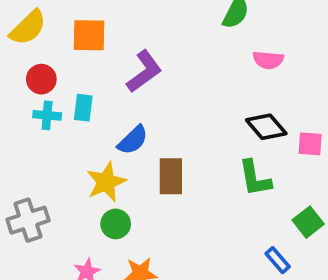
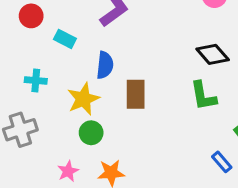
cyan rectangle: (83, 108) -> (65, 39), turned -70
cyan cross: (47, 115) -> (36, 80), moved
blue semicircle: (133, 140) -> (105, 65), turned -40

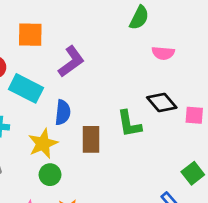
cyan rectangle: (65, 39) -> (26, 88), size x1.6
green L-shape: (203, 96) -> (129, 124), moved

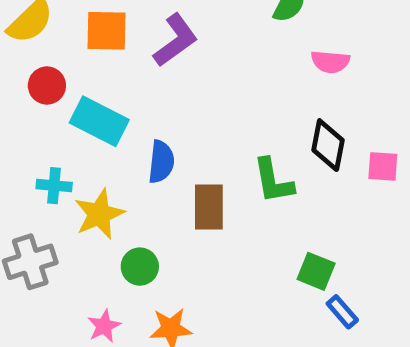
purple L-shape: (71, 62) -> (176, 40), moved
black diamond: (162, 103) -> (328, 145), turned 52
yellow star: (43, 144) -> (99, 214), moved
green square: (193, 173) -> (316, 271), moved, turned -30

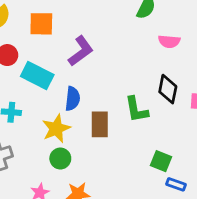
purple L-shape: (176, 40) -> (81, 51), moved
yellow star: (99, 214) -> (56, 129), moved
blue rectangle: (342, 312) -> (176, 184), turned -30

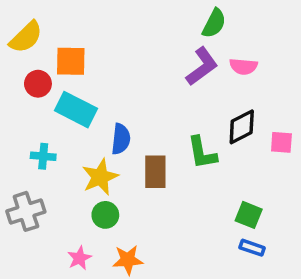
orange square: (41, 24) -> (71, 61), moved
purple L-shape: (81, 51) -> (202, 66), moved
black diamond: (168, 89) -> (242, 127), turned 52
green square: (161, 161) -> (249, 215), moved

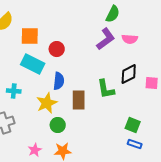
red circle: (38, 84) -> (57, 49), moved
green circle: (105, 215) -> (58, 125), moved

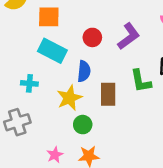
purple L-shape: (106, 39) -> (129, 36), moved
red circle: (57, 49) -> (92, 37), moved

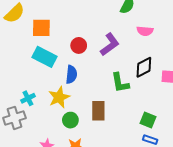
cyan cross: (29, 83) -> (28, 98), moved, turned -32
brown rectangle: (108, 94) -> (98, 111), moved

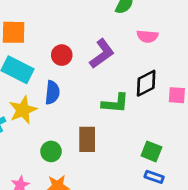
green L-shape: (120, 83) -> (115, 103), turned -75
yellow star: (59, 97) -> (23, 110), moved

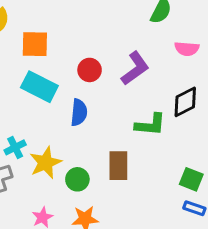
yellow star: (23, 110) -> (45, 163), moved

